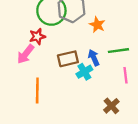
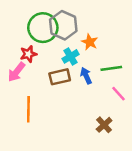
cyan cross: (84, 72) -> (70, 56), moved
pink line: (125, 75) -> (118, 94), turned -35

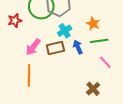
orange star: (90, 42) -> (93, 24), moved
red star: (28, 54) -> (15, 21), moved
pink arrow: (16, 72) -> (33, 47), moved

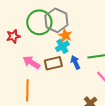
orange star: (93, 24) -> (65, 35), moved
pink arrow: (33, 47) -> (31, 62), turned 84

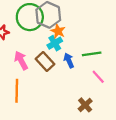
pink arrow: (31, 62) -> (21, 60), turned 30
brown rectangle: (53, 63) -> (45, 62), turned 60

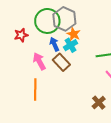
blue arrow: (69, 60) -> (54, 44), moved

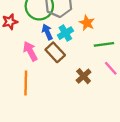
orange star: (74, 34) -> (87, 23), moved
brown cross: (99, 103) -> (84, 76), moved

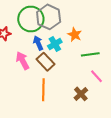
brown cross: (84, 76) -> (81, 94), moved
orange line: (26, 83) -> (43, 90), moved

